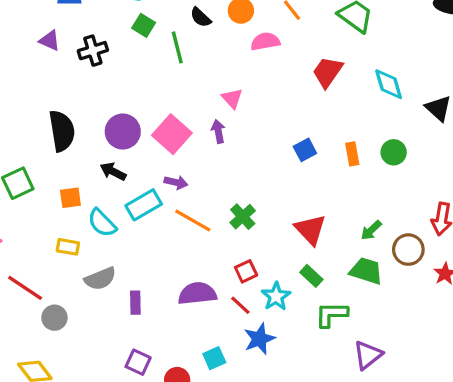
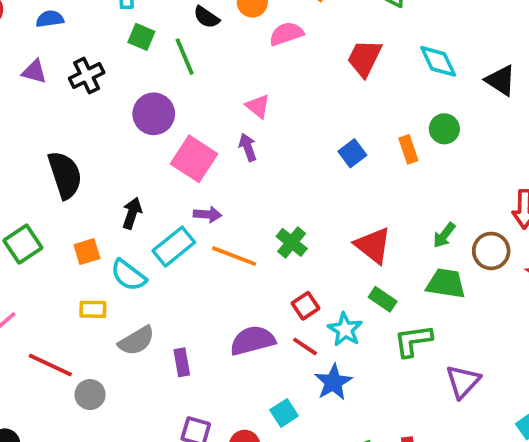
purple circle: (123, 132) -> (154, 114), moved
green circle: (394, 152) -> (444, 129), moved
black arrow: (113, 172) -> (132, 213), turned 90

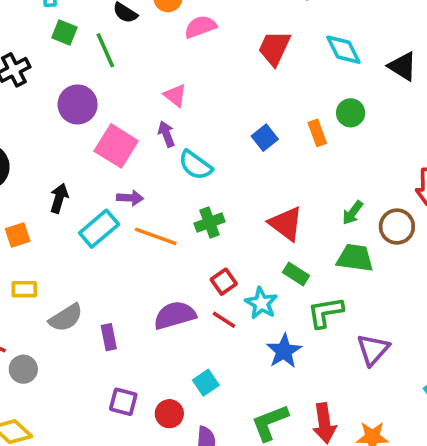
green cross: (292, 242) -> (210, 222), turned 32
cyan semicircle: (128, 275) -> (195, 165), moved
blue star: (333, 382) -> (284, 351), moved

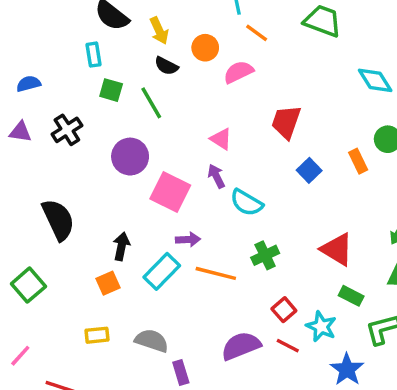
red trapezoid: (274, 48) -> (286, 122), moved
orange square: (18, 235) -> (108, 283), moved
gray semicircle: (66, 318) -> (152, 341), moved, turned -124

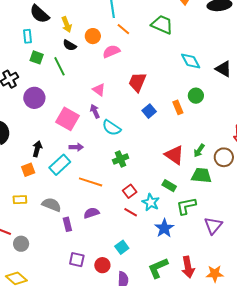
purple circle: (130, 157) -> (34, 98), moved
red triangle: (337, 249) -> (174, 155), moved
orange line: (216, 273) -> (91, 182), moved
purple semicircle: (241, 346) -> (91, 213), moved, size x0.7

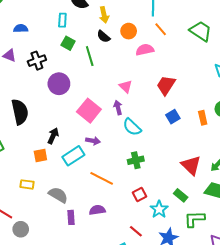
red line: (131, 212) -> (136, 231), moved

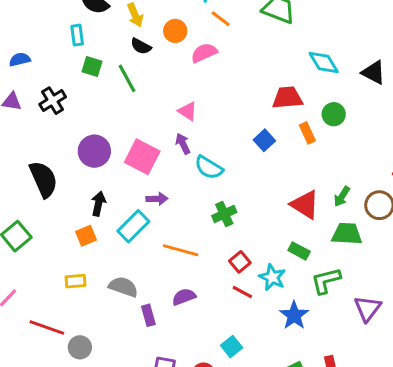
purple circle: (59, 84) -> (94, 151), moved
red trapezoid: (166, 85) -> (287, 98), moved, turned 65
red line: (136, 231) -> (242, 292), moved

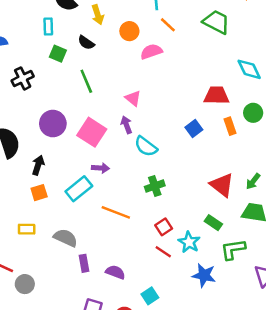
black semicircle: (141, 46) -> (86, 43), moved
green line: (127, 78) -> (86, 81), moved
black arrow: (98, 204) -> (38, 165), moved
purple semicircle: (184, 297) -> (115, 272), moved, turned 36
blue star: (294, 315) -> (204, 275), turned -30

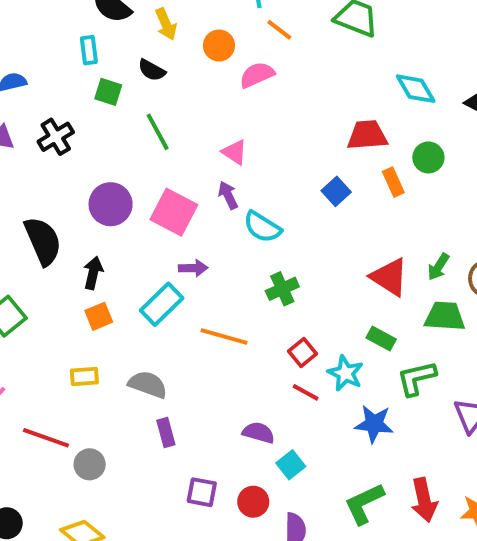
purple rectangle: (84, 263) -> (166, 432), moved
purple semicircle: (115, 272) -> (258, 433), moved

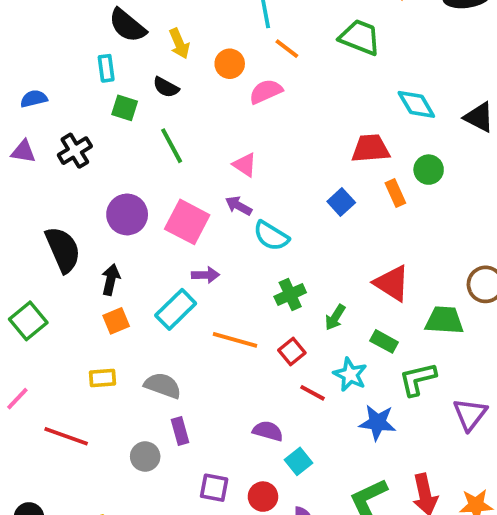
purple arrow: (228, 195) -> (239, 206), turned -36
green arrow: (438, 267) -> (335, 317), moved
red square: (303, 353) -> (292, 352), moved
gray circle: (90, 464) -> (145, 457), moved

